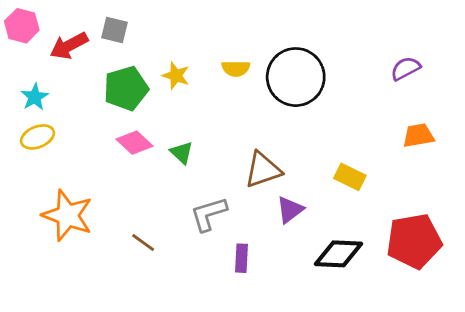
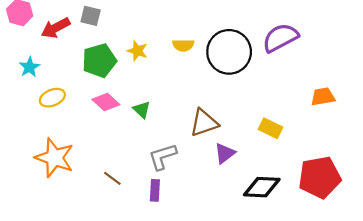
purple semicircle: (406, 68) -> (280, 38), moved, size x1.6
yellow ellipse: (38, 137) -> (52, 98), moved
purple rectangle: (241, 258) -> (155, 190), moved

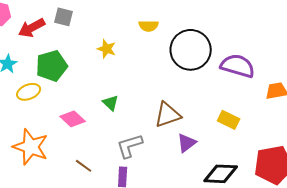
purple semicircle: (280, 38) -> (238, 66), moved, turned 44
yellow semicircle: (183, 45) -> (149, 26), moved
green pentagon: (99, 61) -> (52, 66), moved
pink diamond: (106, 102) -> (73, 119), moved

